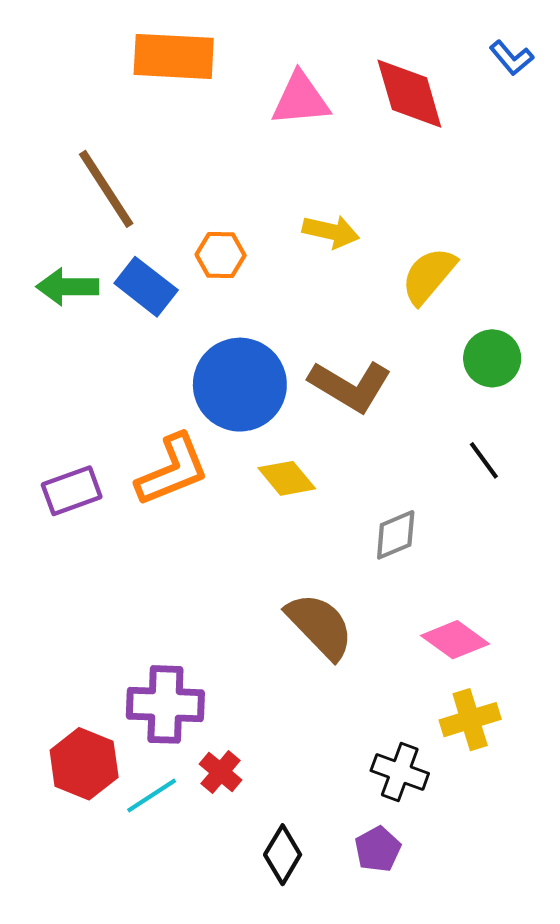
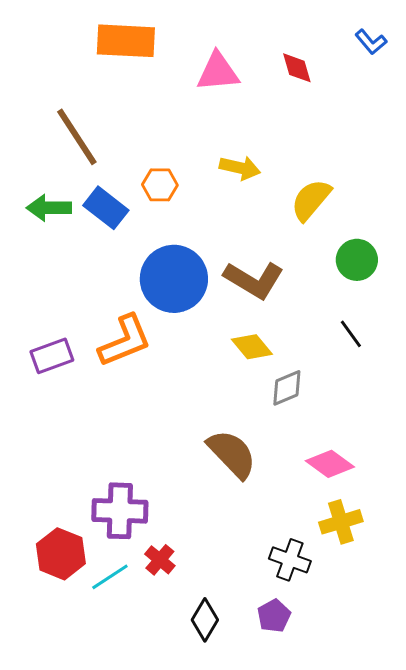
red diamond: (409, 94) -> (297, 68), size x0.6
yellow diamond: (287, 478) -> (252, 347), moved

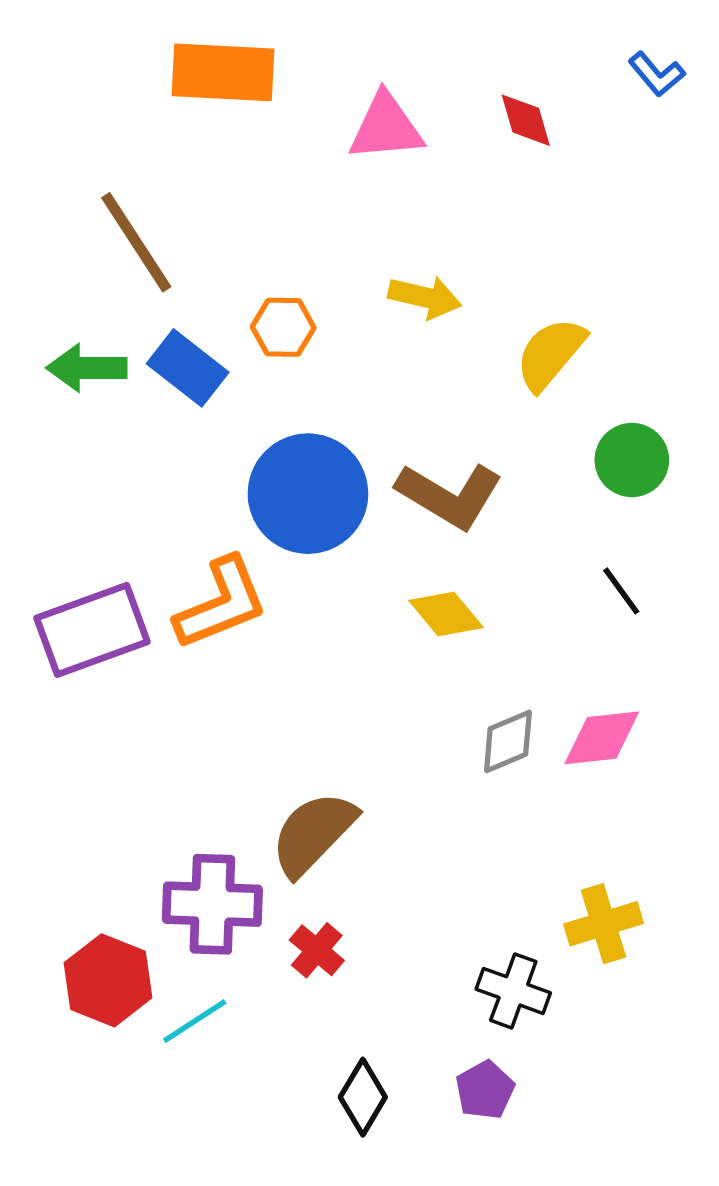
purple rectangle: (52, 356) -> (92, 630), size x1.5
gray diamond: (287, 388) -> (508, 741), moved
brown semicircle: (232, 454) -> (313, 833), moved, turned -92
pink diamond: (330, 464) -> (602, 738), moved, turned -42
red cross: (160, 560) -> (317, 950), moved

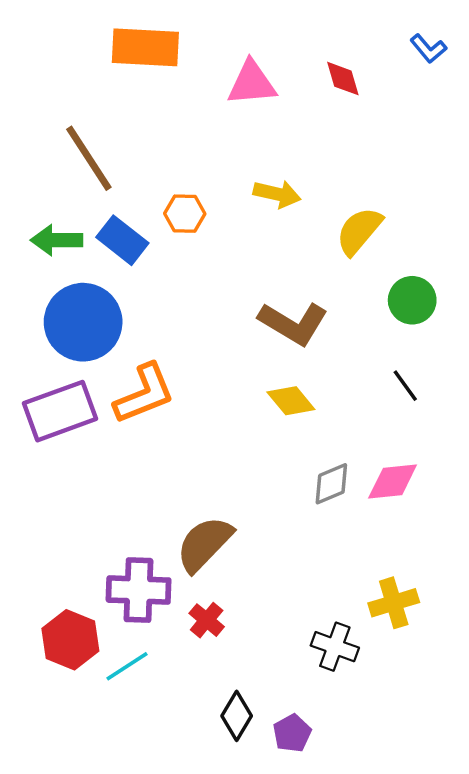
blue circle: (308, 494) -> (83, 322), moved
purple pentagon: (485, 1090) -> (292, 733), moved

